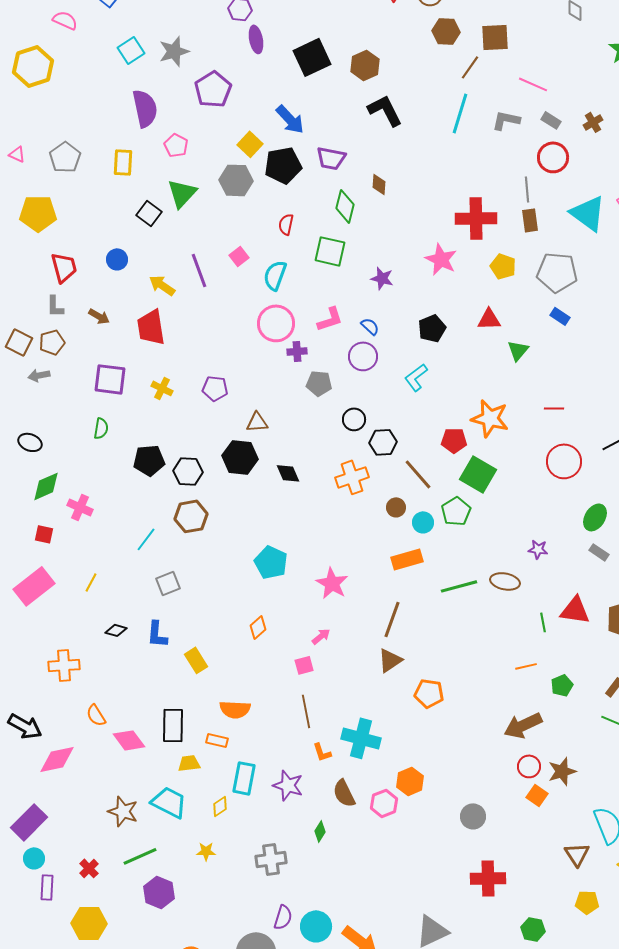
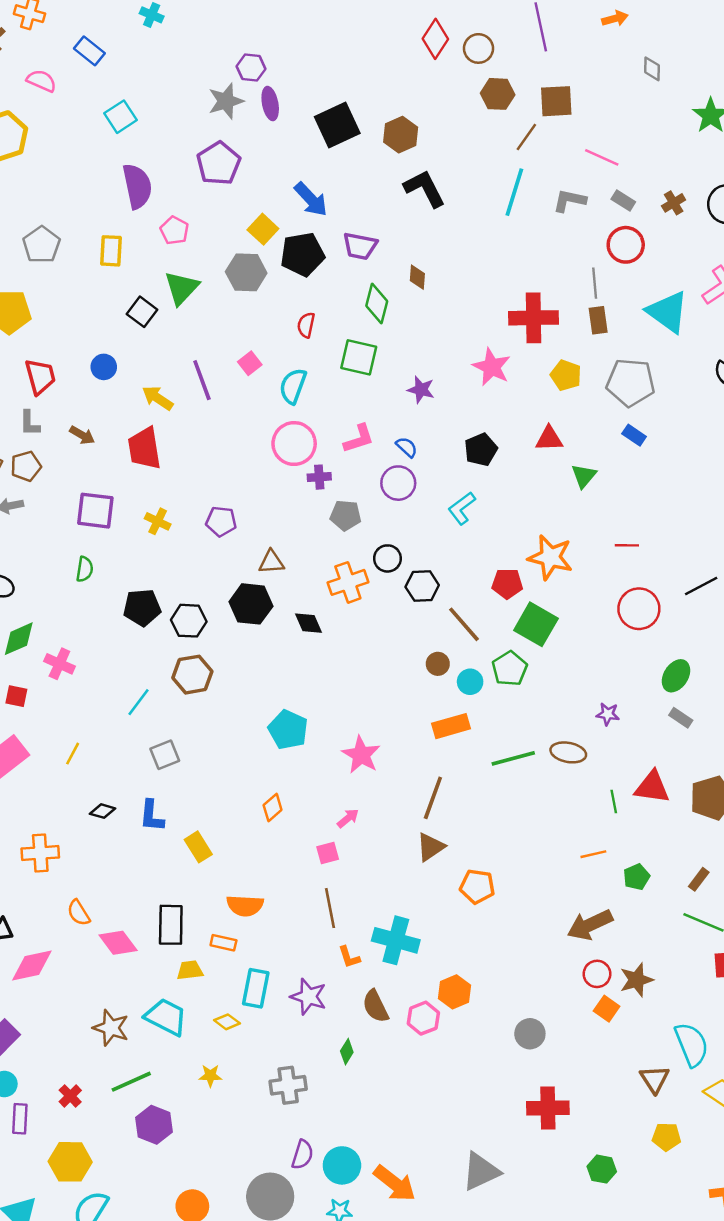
gray star: (174, 51) -> (226, 101), moved
orange cross: (352, 477) -> (348, 582), moved
yellow diamond: (220, 806) -> (227, 1022), turned 70

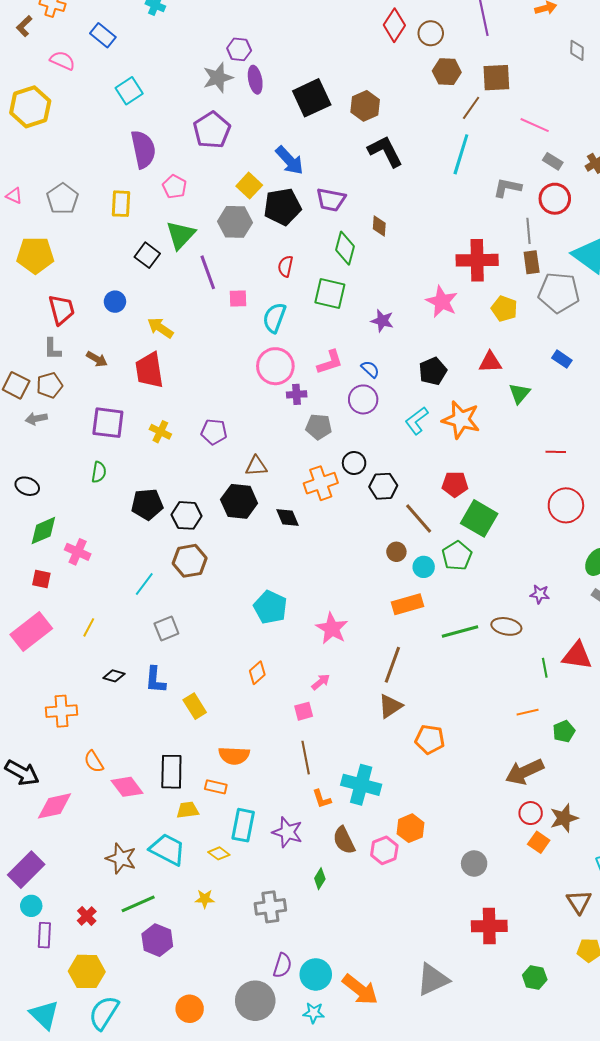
gray L-shape: (569, 200) -> (507, 188), moved
pink square: (250, 363) -> (238, 299), turned 36
purple line: (202, 380) -> (208, 272), moved
gray pentagon: (631, 382) -> (559, 293), moved
orange star: (550, 557) -> (461, 420), moved

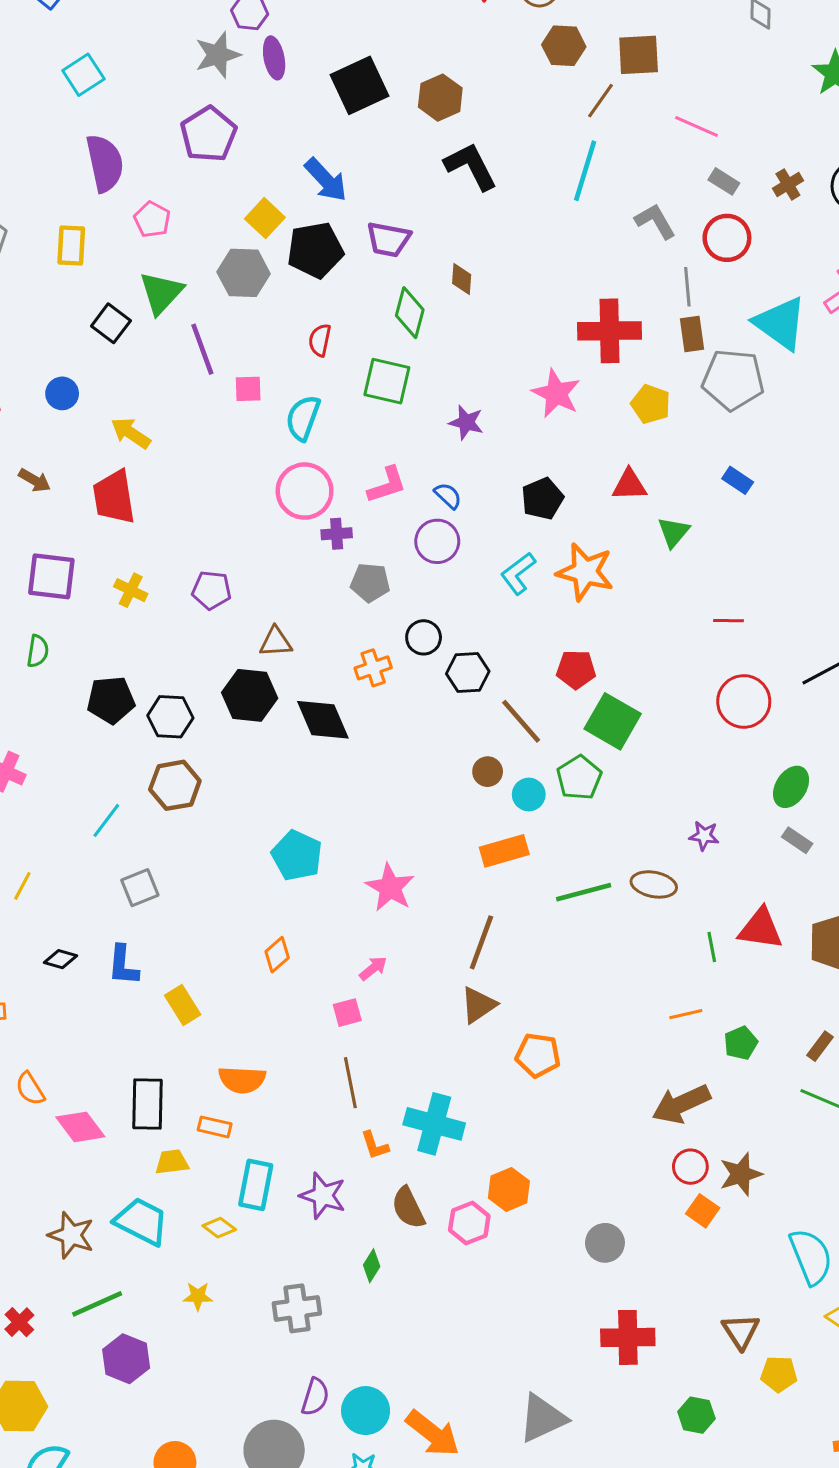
gray L-shape: (507, 188) -> (655, 221), turned 48
orange cross: (321, 483) -> (373, 668), size x0.7
black diamond: (287, 517) -> (323, 720), size x1.5
brown triangle: (579, 902) -> (741, 1331), moved

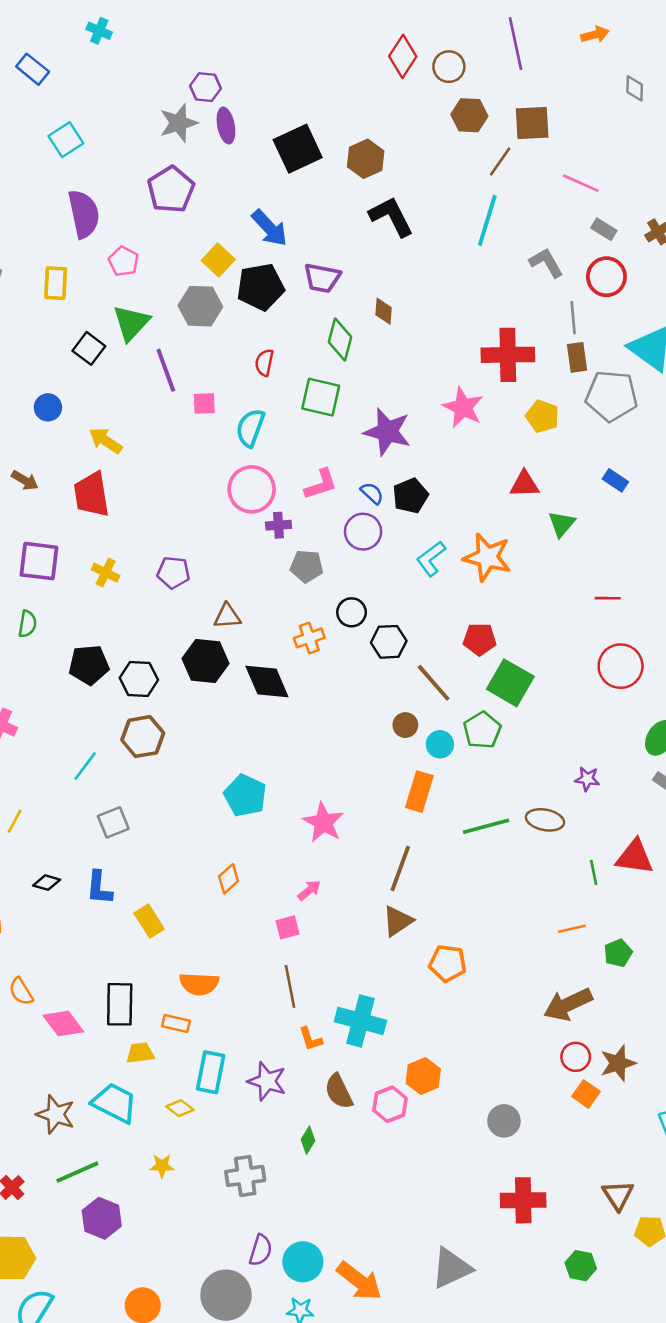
purple star: (466, 422) -> (387, 432), size x1.6
black pentagon: (542, 499) -> (410, 496), moved
orange rectangle: (504, 851) -> (419, 792), turned -57

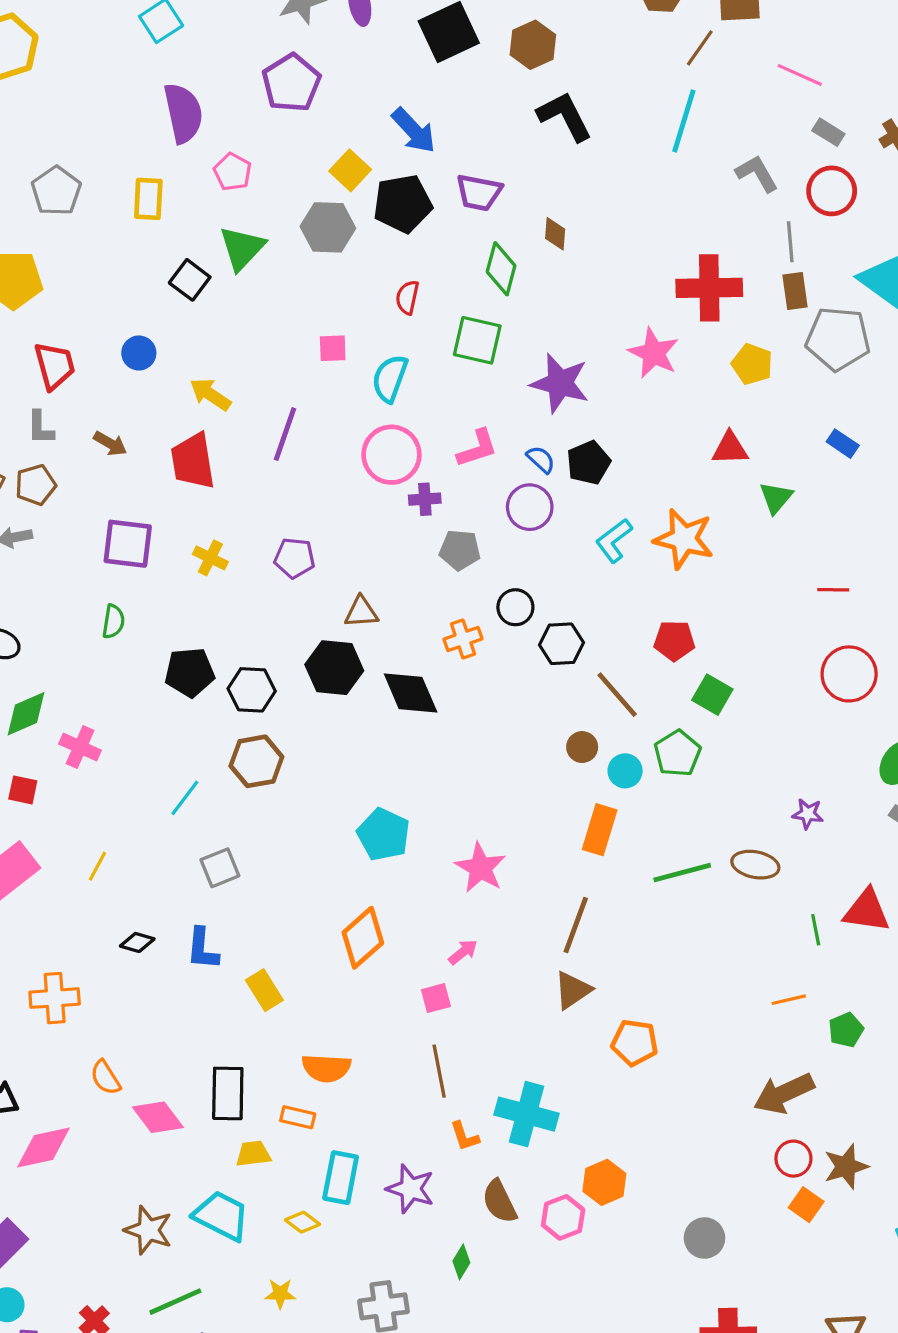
purple line: (166, 370) -> (285, 434), moved, turned 39
green square: (510, 683) -> (712, 695), size x0.7
orange diamond: (229, 879) -> (363, 938), size x1.6

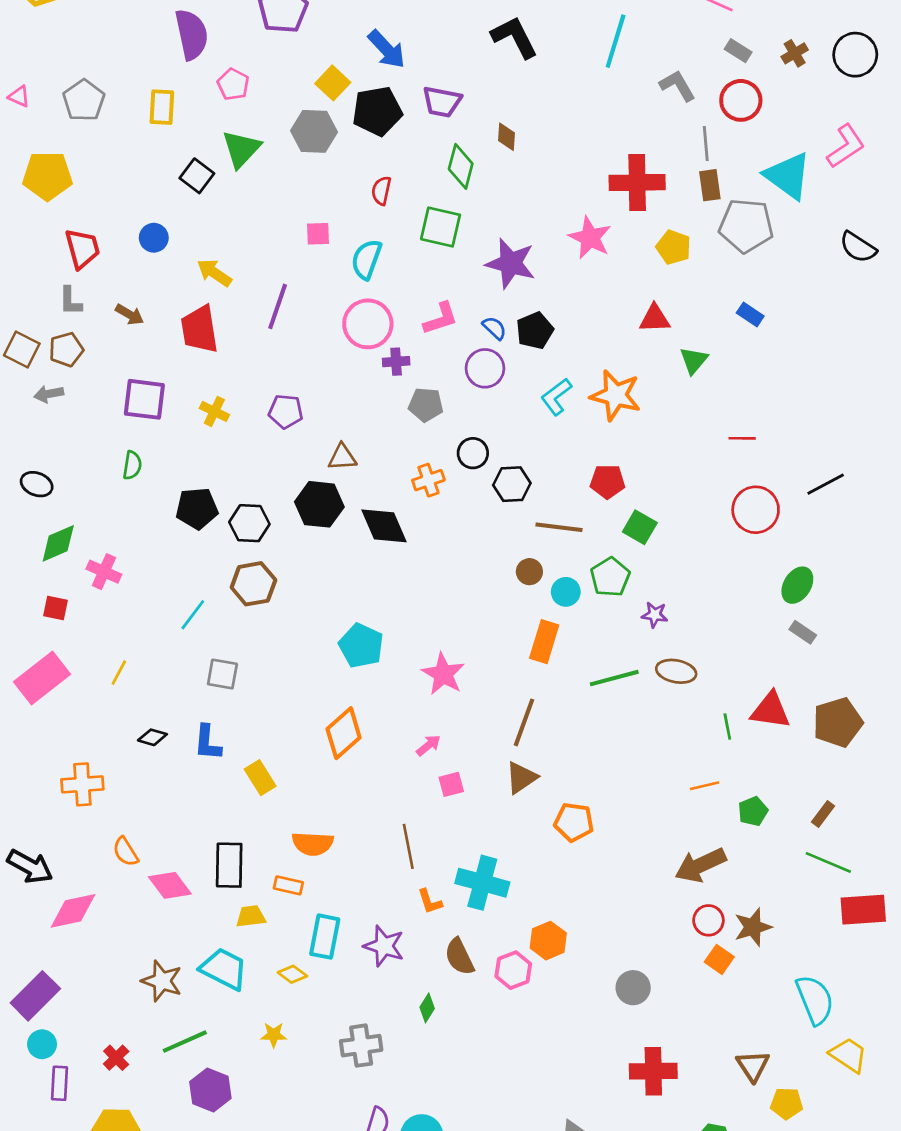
brown line: (617, 695) -> (559, 527), turned -42
purple star: (808, 814) -> (655, 615), moved
gray square: (220, 868) -> (222, 674), turned 32
pink square: (436, 998) -> (451, 784), moved

